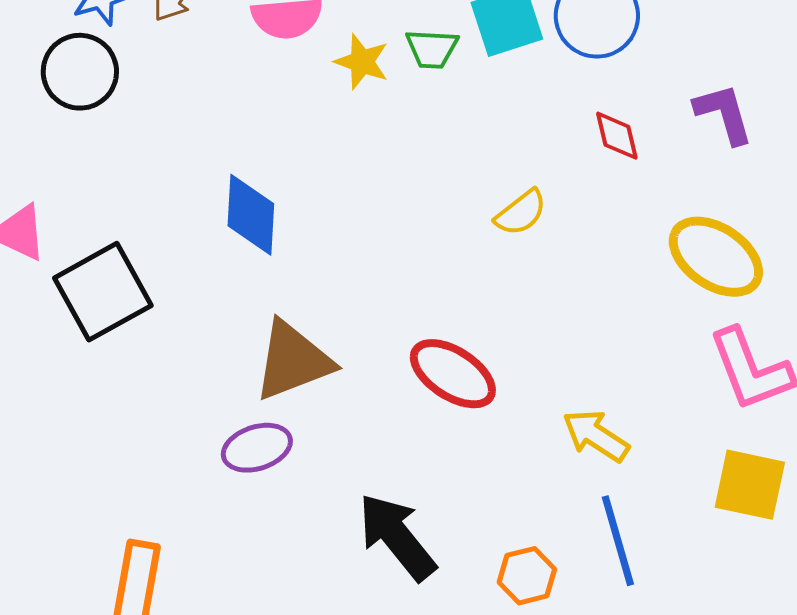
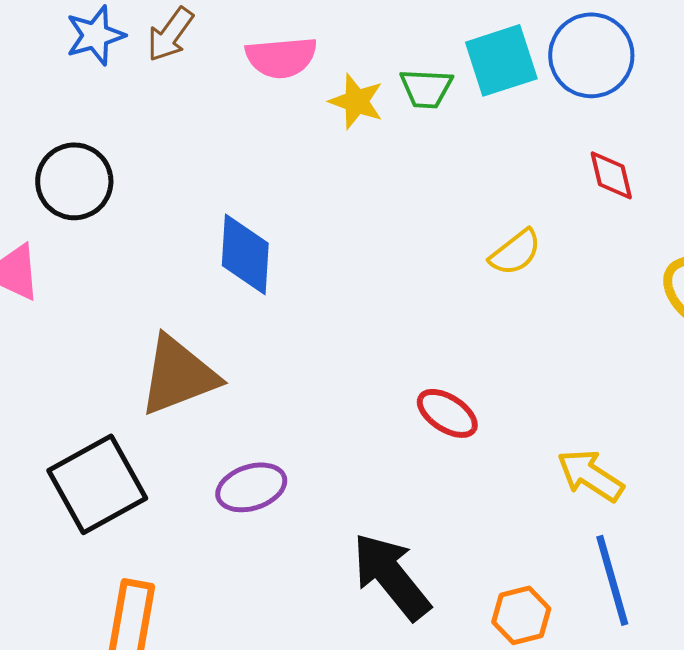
black circle: (80, 72) -> (74, 181), moved
black square: (103, 292) -> (97, 484), moved
brown triangle: (293, 361) -> (178, 375), moved
red ellipse: (453, 374) -> (447, 413), size x0.7

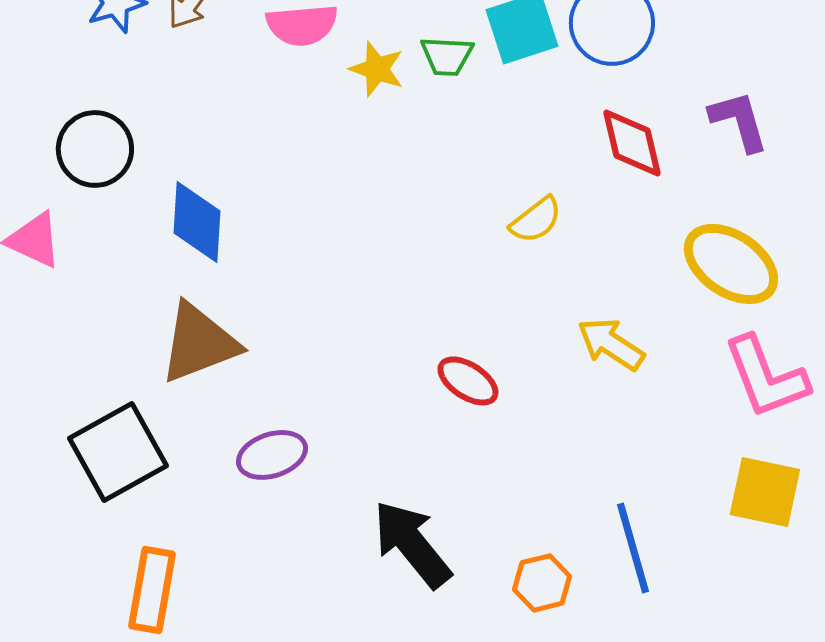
red diamond: (611, 175) -> (632, 143), size x1.4
blue diamond: (245, 254) -> (197, 222), moved
yellow arrow: (590, 475) -> (611, 344), moved

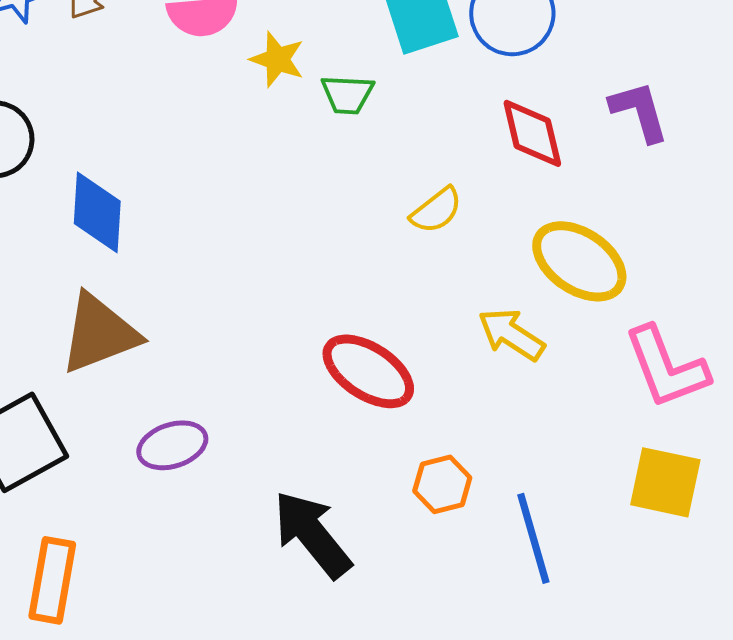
green trapezoid: (447, 56) -> (347, 94), moved
yellow ellipse: (731, 264) -> (579, 261), moved
red ellipse: (468, 381) -> (368, 371), size x1.5
orange hexagon: (542, 583) -> (442, 484), moved

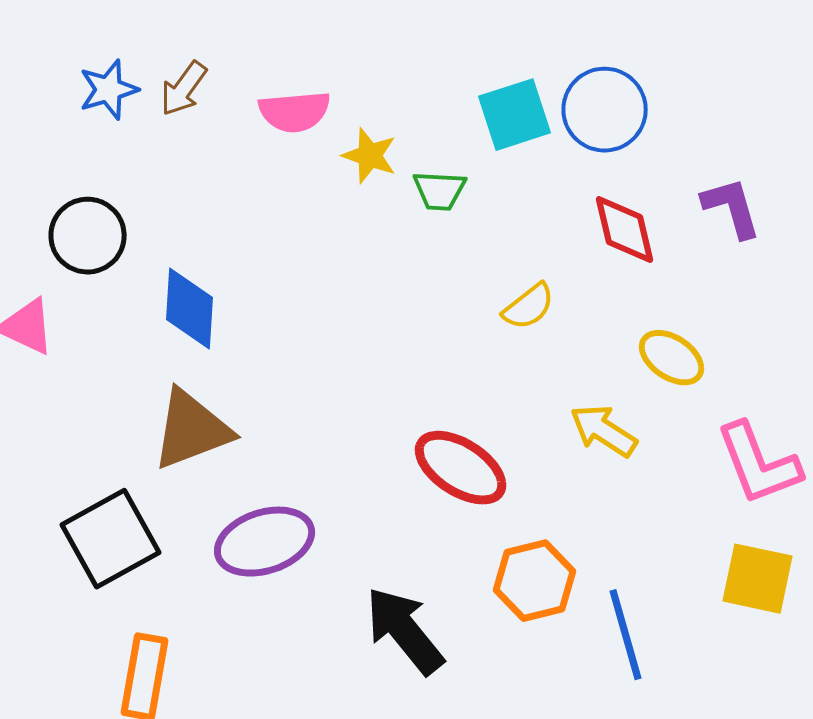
yellow ellipse: (579, 261) -> (672, 358), size x0.7
purple ellipse: (172, 445) -> (265, 542), size x1.4
orange hexagon: (442, 484) -> (535, 581), size x1.4

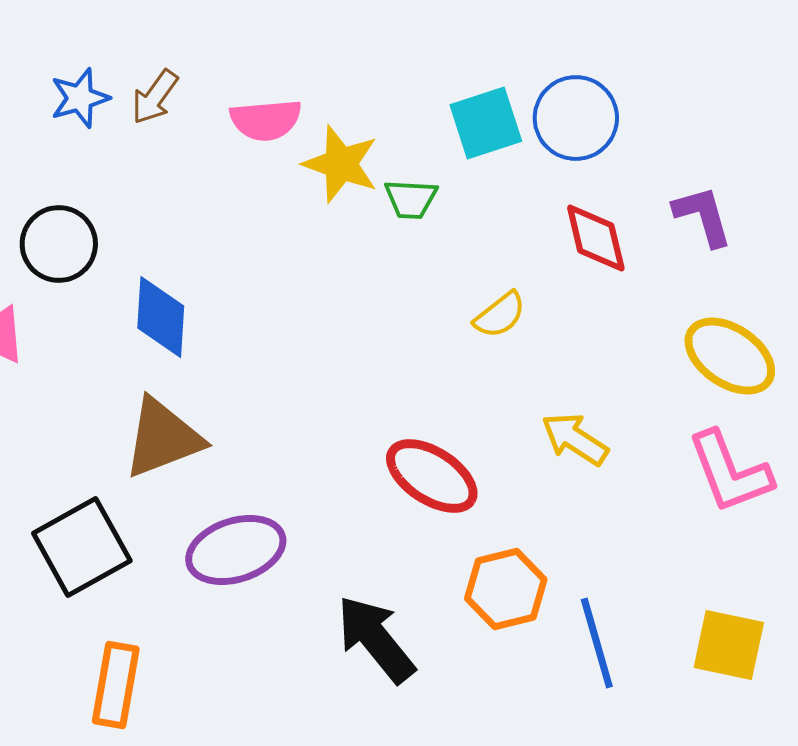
yellow star: (370, 156) -> (341, 164), size x1.4
yellow ellipse: (672, 358) -> (730, 356), moved, size x1.4
yellow square: (758, 579) -> (729, 645), moved

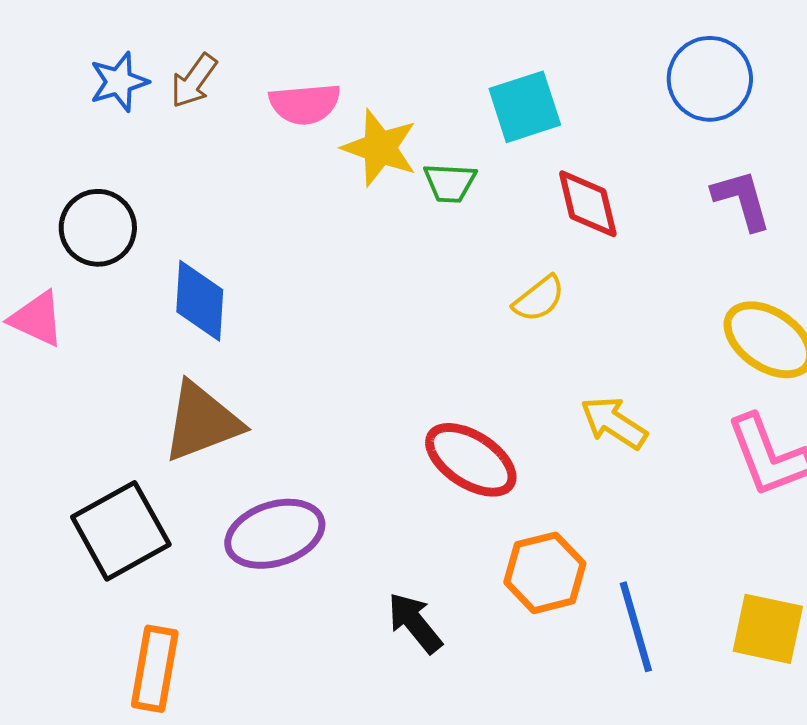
blue circle: (576, 118) -> (710, 79), moved
red diamond: (596, 238) -> (588, 204), moved
black arrow: (376, 639) -> (415, 623), size x0.7

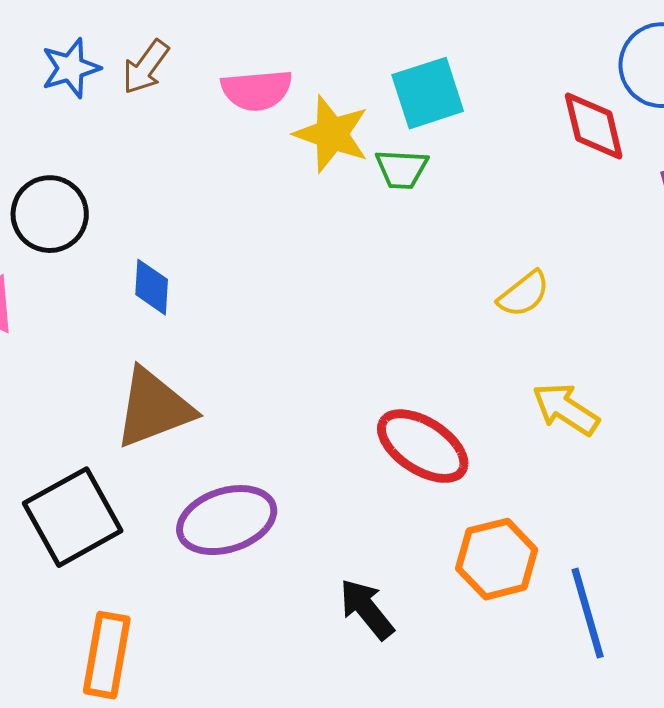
cyan square: (525, 107) -> (428, 93), moved
red diamond: (588, 204) -> (594, 126), moved
yellow semicircle: (539, 299) -> (524, 294), moved
blue diamond: (200, 301) -> (152, 287), size x0.7

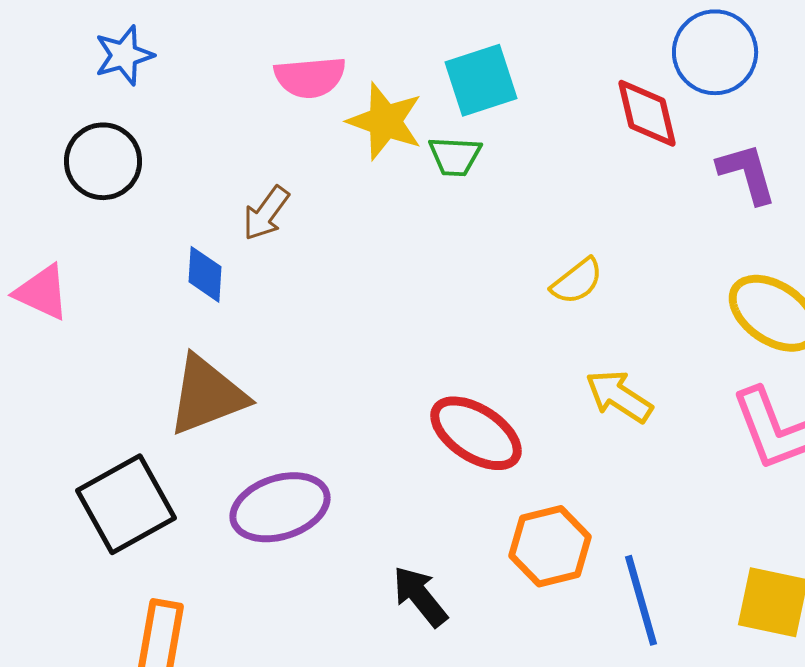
brown arrow: (146, 67) -> (266, 213), moved
black circle: (50, 214) -> (103, 161), moved

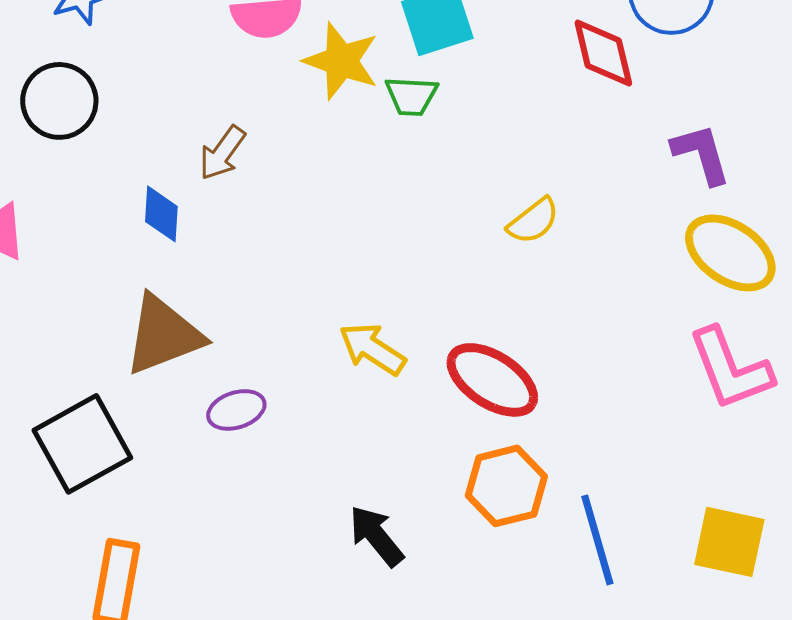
purple L-shape: (747, 173) -> (701, 154), moved
yellow arrow: (619, 396) -> (372, 349), moved
red ellipse: (476, 433) -> (492, 380), moved
purple ellipse: (280, 507) -> (236, 410), moved, size x0.6

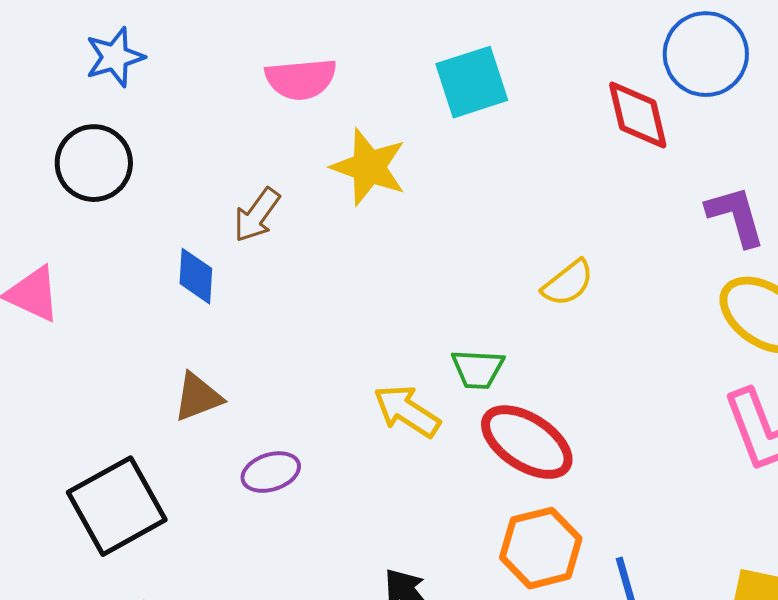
yellow star: (341, 61) -> (369, 167), moved
green trapezoid: (411, 96) -> (478, 369), moved
brown triangle: (163, 335) -> (198, 397), size x0.6

